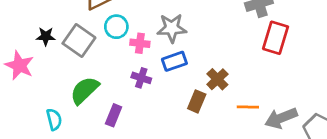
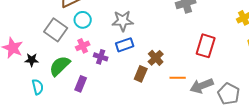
black star: (46, 36) -> (32, 60), moved
red rectangle: (276, 38) -> (206, 46), moved
pink cross: (140, 43) -> (83, 46), moved, turned -32

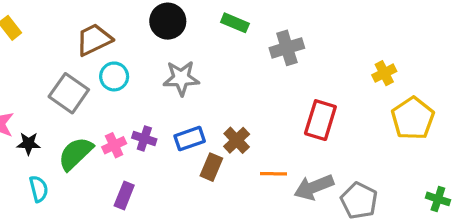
blue rectangle: (125, 45) -> (190, 139), moved
pink cross: (83, 46) -> (114, 145), moved
purple rectangle: (81, 84) -> (124, 196), moved

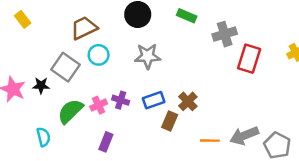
red rectangle: (320, 120) -> (249, 59), moved
black star: (29, 144) -> (41, 85), moved
orange line: (274, 174) -> (210, 141), moved

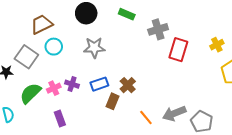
orange line: (210, 141) -> (146, 118), turned 49
purple rectangle: (106, 142) -> (60, 119), turned -42

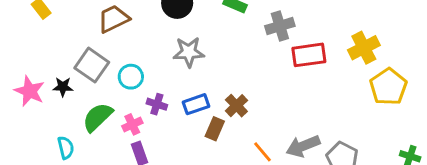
yellow cross: (217, 45) -> (364, 48), size x1.5
cyan circle: (54, 47) -> (131, 77), moved
red rectangle: (178, 50) -> (309, 55), turned 65
pink cross: (54, 88) -> (132, 124), moved

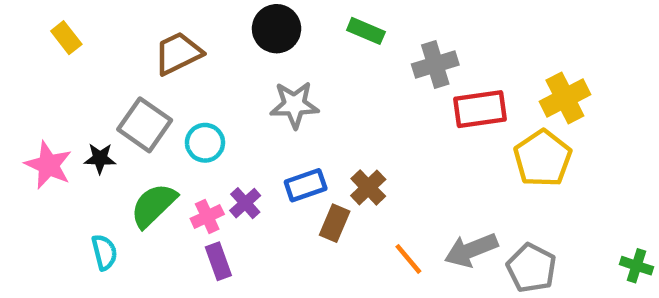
yellow pentagon: (388, 87) -> (543, 158), moved
purple cross: (157, 104) -> (245, 203), moved, turned 30

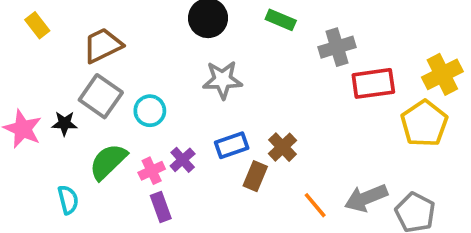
brown trapezoid: (178, 53) -> (103, 45), moved

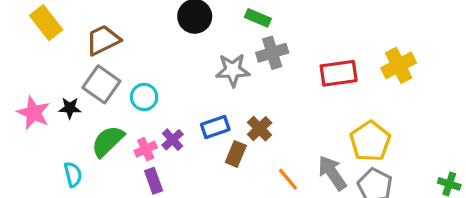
yellow rectangle: (37, 25) -> (46, 23), size x1.5
gray cross: (337, 47) -> (272, 53), moved
gray star: (223, 80) -> (233, 70), moved
yellow pentagon: (424, 123) -> (370, 141), moved
gray arrow: (366, 198) -> (332, 173), turned 78

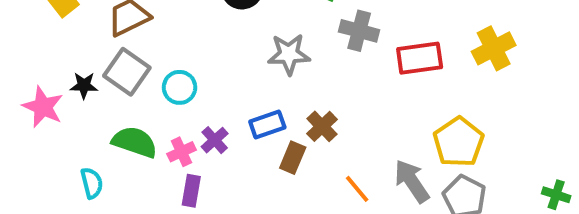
gray cross: (272, 53) -> (359, 31), moved, turned 32
black star: (70, 108) -> (84, 85), moved
green semicircle: (108, 141) -> (135, 142), turned 63
purple rectangle: (154, 181) -> (191, 191), turned 30

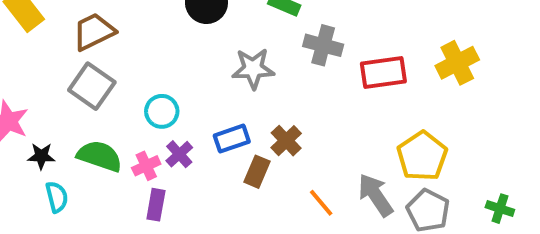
black star: (84, 85) -> (41, 156), moved
cyan circle: (180, 87) -> (162, 111), moved
green cross: (556, 195) -> (500, 209), moved

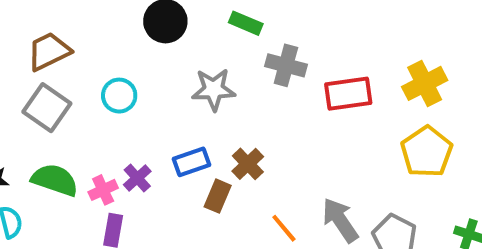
cyan circle: (162, 111) -> (119, 96), moved
yellow pentagon: (422, 156) -> (427, 152), moved

